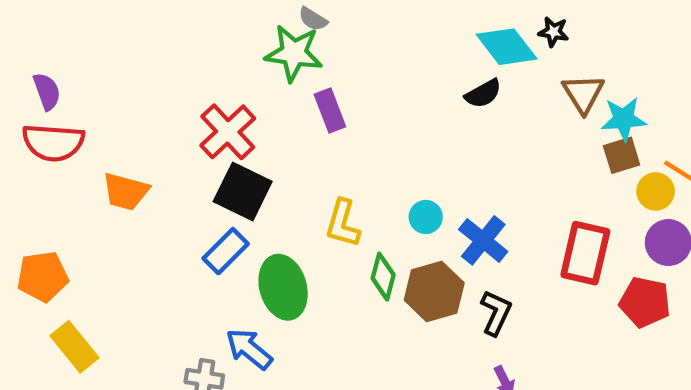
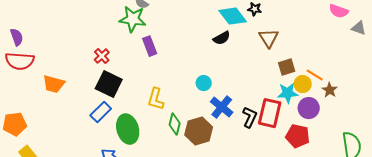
cyan star: (624, 119) -> (288, 93), moved
red cross: (228, 132) -> (102, 56), size x0.6
cyan circle: (426, 217) -> (204, 83), moved
black L-shape: (496, 313) -> (250, 117), moved

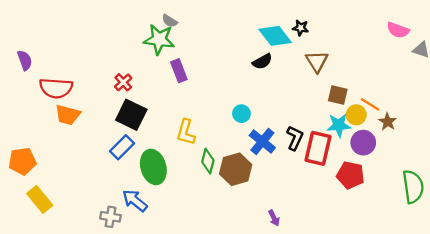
red semicircle: (20, 61) -> (56, 88), moved
brown square: (287, 67) -> (338, 95), turned 30
black L-shape: (250, 117) -> (295, 138), moved

